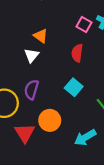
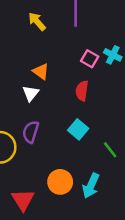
orange circle: (50, 120) -> (60, 182), moved
red triangle: (25, 133) -> (23, 200), moved
cyan arrow: (85, 137) -> (91, 186), turned -35

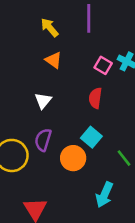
orange triangle: (41, 72) -> (54, 60), moved
orange circle: (60, 182) -> (73, 158), moved

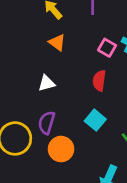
white triangle: (43, 101) -> (47, 83), turned 36
orange circle: (73, 158) -> (61, 149), moved

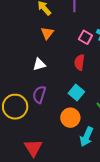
orange triangle: (57, 42) -> (47, 33), turned 32
orange circle: (61, 149) -> (70, 118), moved

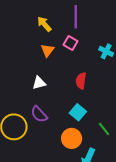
pink square: (85, 37) -> (71, 43), moved
purple semicircle: (39, 95) -> (39, 114), turned -60

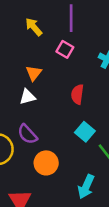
orange triangle: (47, 50) -> (34, 73), moved
cyan square: (78, 112) -> (85, 132), moved
orange circle: (72, 138) -> (46, 163), moved

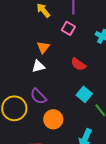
red semicircle: (77, 94) -> (78, 64), turned -63

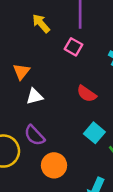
orange triangle: (43, 47) -> (21, 72), moved

